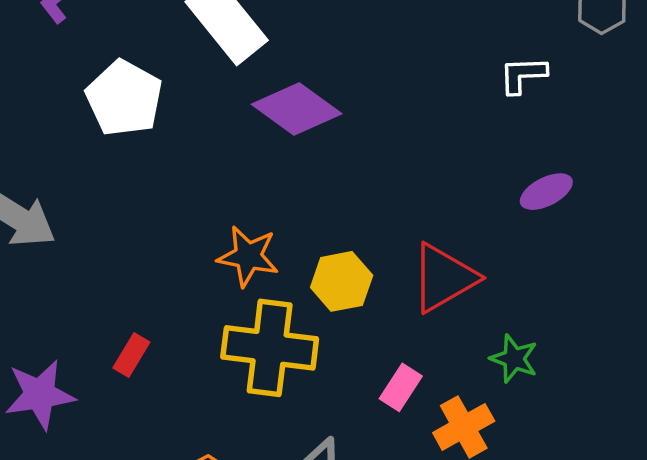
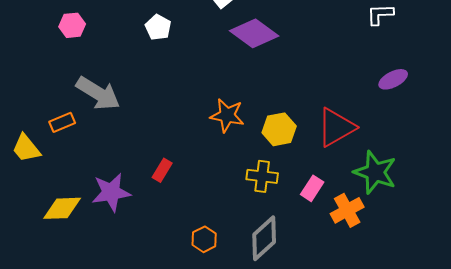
white pentagon: (124, 98) -> (158, 27), size x0.6
yellow cross: (270, 348) -> (262, 176), moved, size x0.6
green star: (514, 359) -> (375, 172), size x1.6

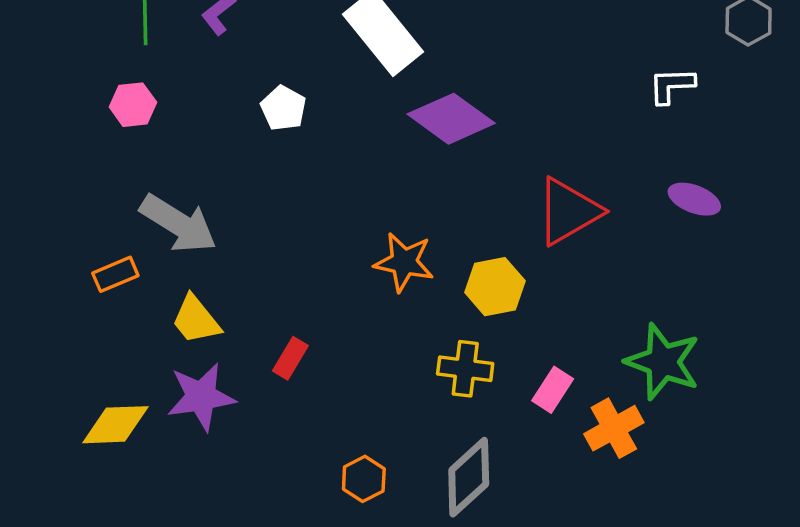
purple ellipse: (393, 79) -> (694, 199), turned 48
red triangle: (336, 127) -> (568, 211), moved
yellow trapezoid: (26, 148) -> (196, 320), moved

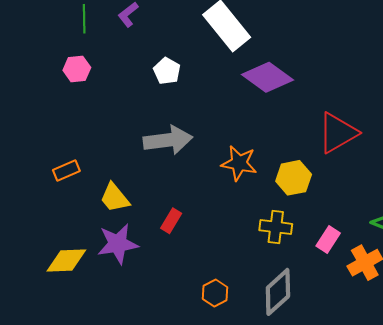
gray arrow: (178, 224) -> (168, 140), moved, turned -39

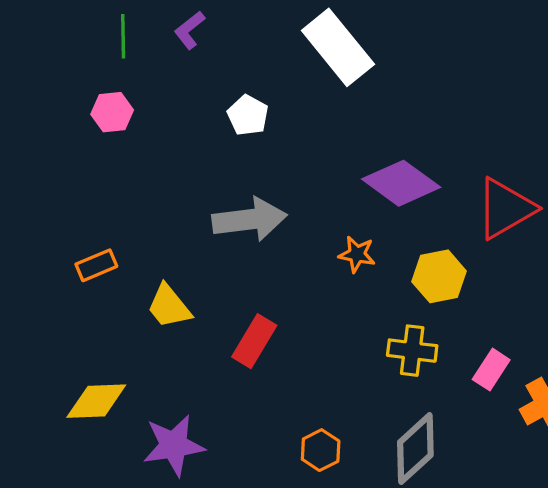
purple diamond: (267, 77) -> (401, 183), moved
orange star: (239, 163) -> (357, 254), size x0.7
red rectangle: (171, 221) -> (254, 341), size x1.4
purple star: (118, 244) -> (174, 445), moved

